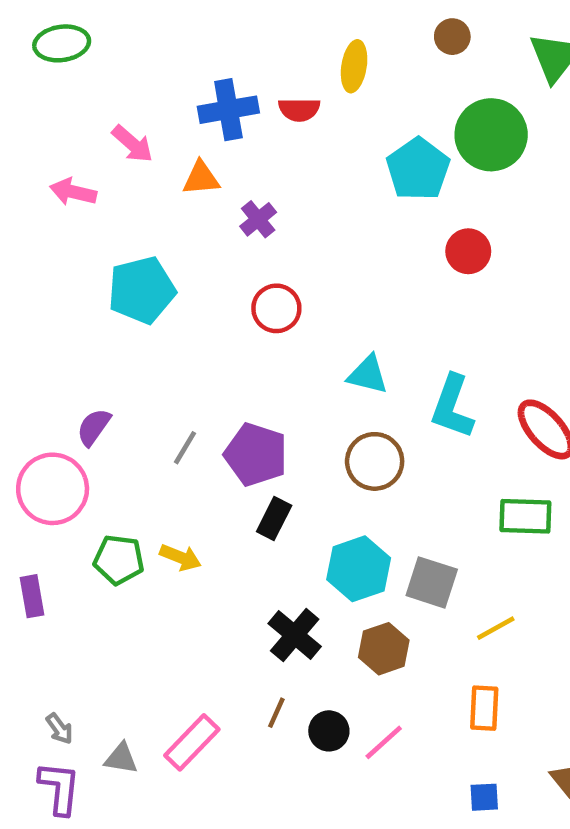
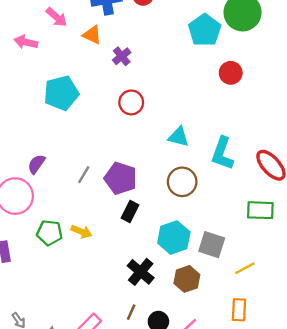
orange triangle: (201, 178) -> (92, 35), turned 30

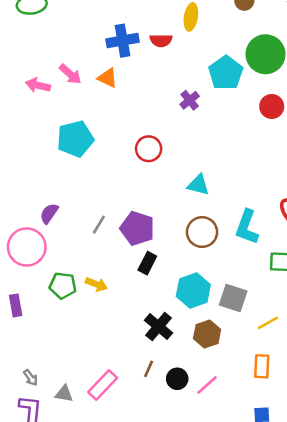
pink arrow: (57, 17) -> (70, 74), moved
purple cross: (122, 56) -> (190, 100), moved
red circle: (231, 73) -> (272, 106), moved
cyan L-shape: (222, 153) -> (247, 227), moved

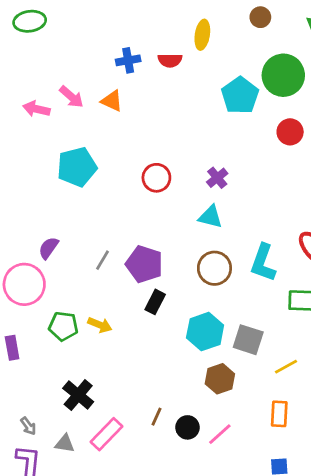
blue cross: (122, 41) -> (128, 60), size x0.7
purple cross: (190, 100) -> (217, 178), moved
black cross: (159, 327) -> (78, 395), moved

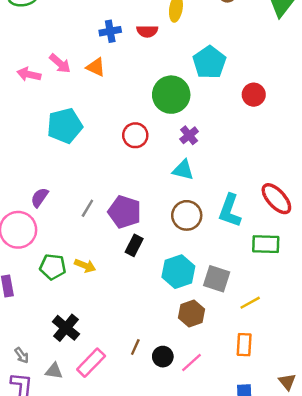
green circle: (283, 75) -> (171, 95), moved

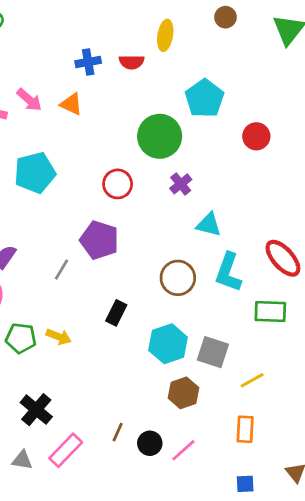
cyan triangle: (183, 170) -> (209, 225), moved
purple pentagon: (125, 212) -> (99, 240), moved

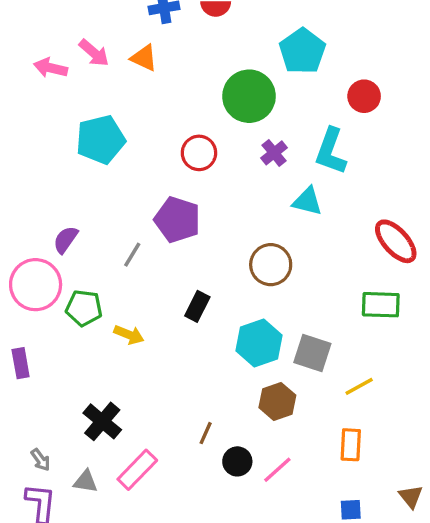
cyan L-shape: (228, 272) -> (331, 151), moved
green pentagon: (21, 338) -> (84, 308), moved
brown line: (118, 432) -> (206, 433), moved

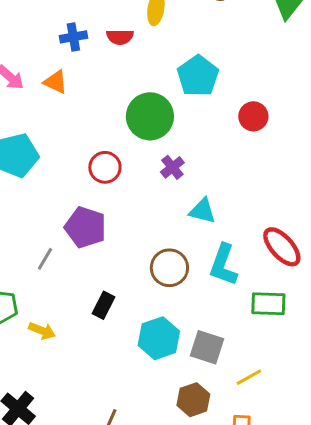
cyan L-shape: (331, 151) -> (223, 265), moved
brown hexagon: (277, 401) -> (193, 400), moved

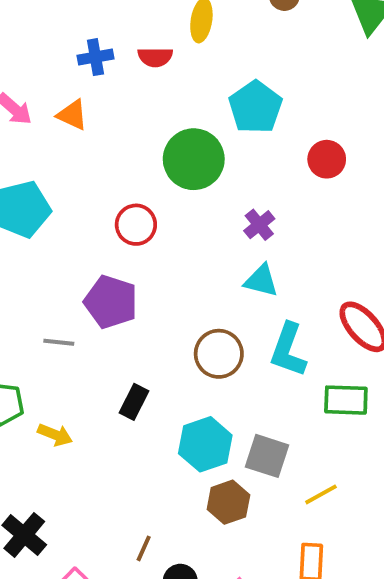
purple cross: (172, 167) -> (259, 225), moved
gray line: (45, 259) -> (59, 342), turned 65
brown hexagon: (193, 400) -> (228, 502), moved

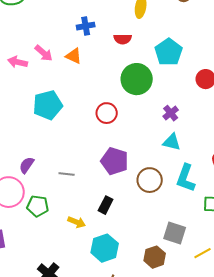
red semicircle: (155, 57) -> (123, 39), moved
purple pentagon: (111, 302) -> (115, 161), moved
yellow arrow: (55, 435) -> (77, 222), moved
cyan hexagon: (205, 444) -> (105, 248), moved

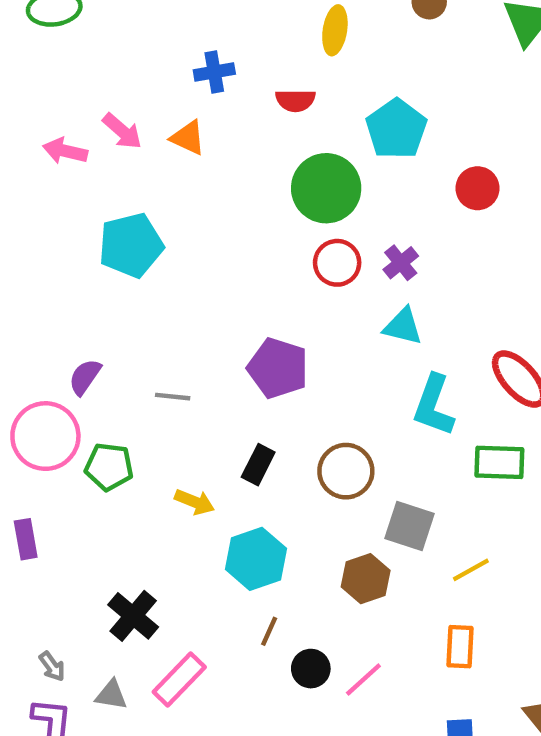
red circle: (107, 113) -> (337, 263), moved
brown circle: (150, 180) -> (346, 471), moved

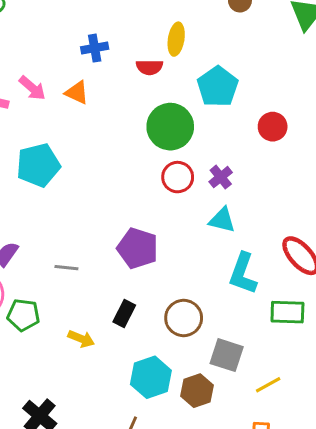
yellow ellipse: (335, 30) -> (176, 39), moved
cyan hexagon: (256, 559) -> (151, 377), moved

